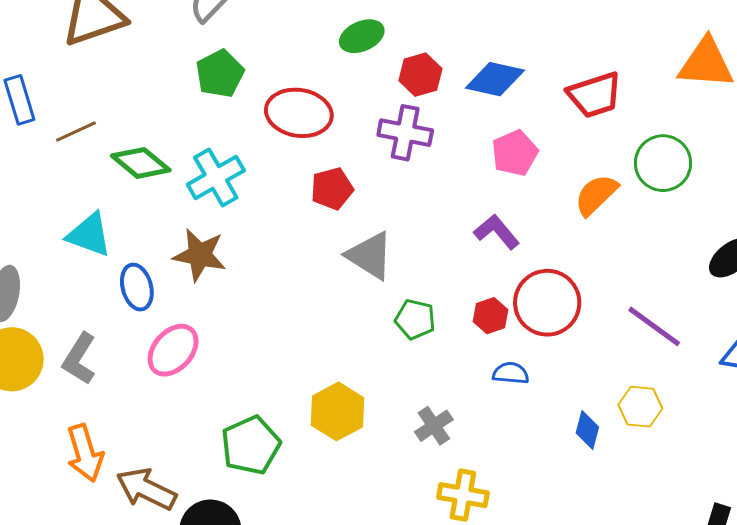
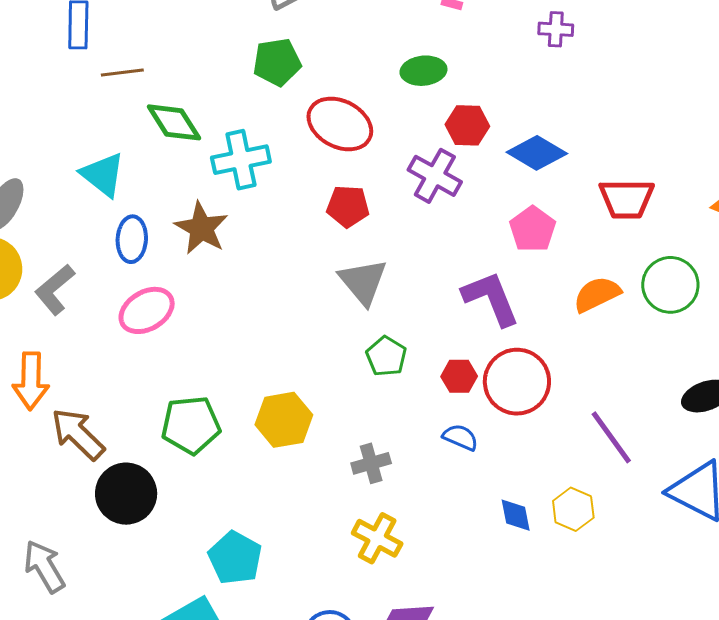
pink pentagon: (515, 153) -> (533, 229), turned -30
purple L-shape: (497, 232) -> (491, 298), size x1.4
blue diamond: (587, 430) -> (516, 515), turned -45

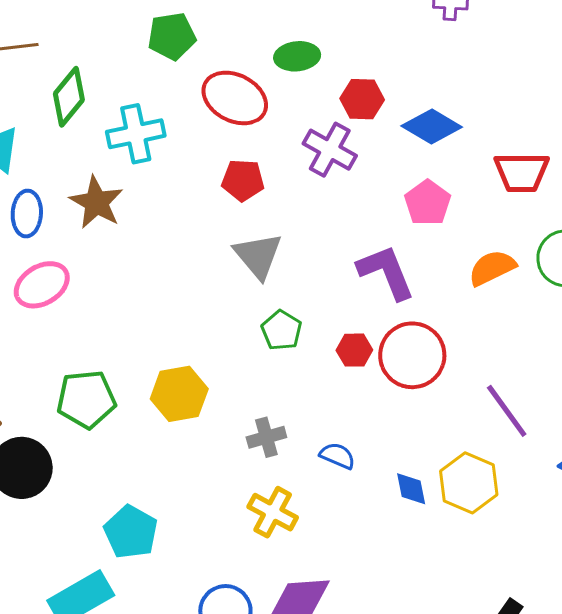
green ellipse: (423, 71) -> (297, 56), moved
green diamond: (174, 122) -> (69, 97), turned 72
blue semicircle: (460, 437) -> (337, 456), moved
yellow hexagon: (573, 509) -> (469, 483), size x1.4

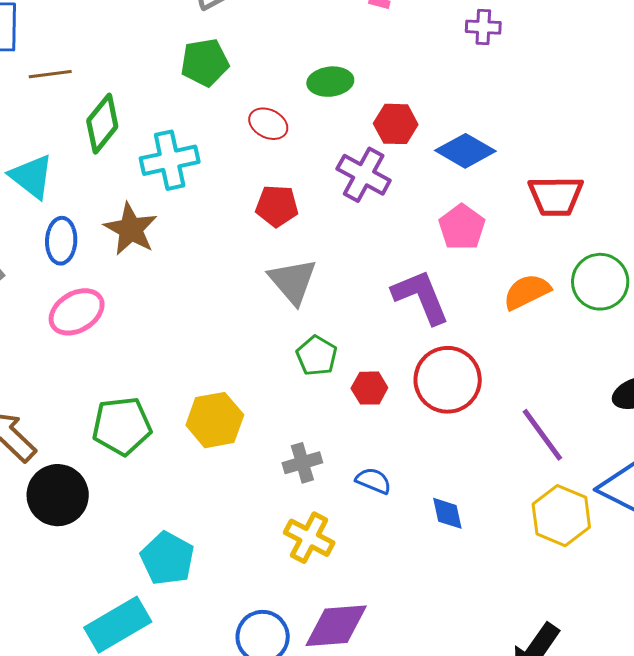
red ellipse: (235, 98) -> (268, 124), size x0.6
red hexagon: (354, 350) -> (369, 388), moved
yellow hexagon: (469, 483) -> (561, 516), moved

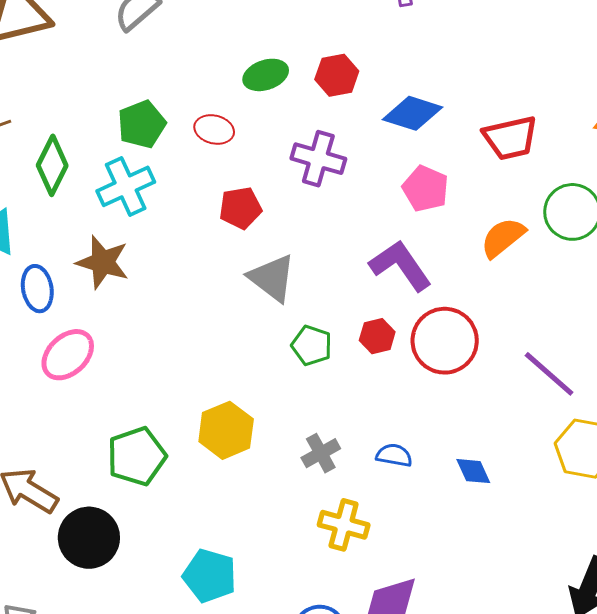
green pentagon: (205, 62) -> (142, 124), moved
red hexagon: (396, 124) -> (337, 75), moved
red hexagon: (369, 388) -> (377, 336), moved

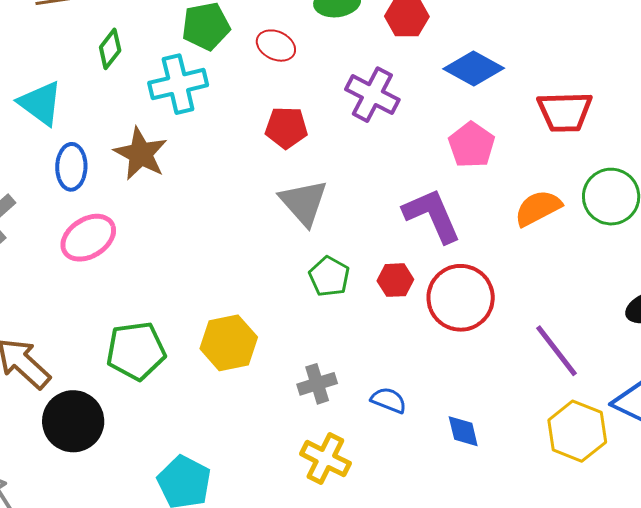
green diamond: (52, 165) -> (110, 49), size x0.7

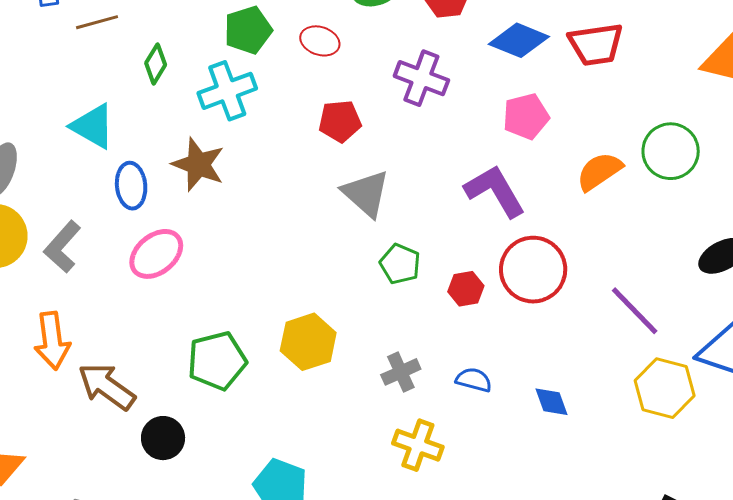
red trapezoid: (565, 112) -> (596, 44), moved
pink pentagon: (472, 145) -> (526, 116), turned 30
red hexagon: (395, 280) -> (466, 289), moved
black circle: (73, 421) -> (163, 438), size x0.7

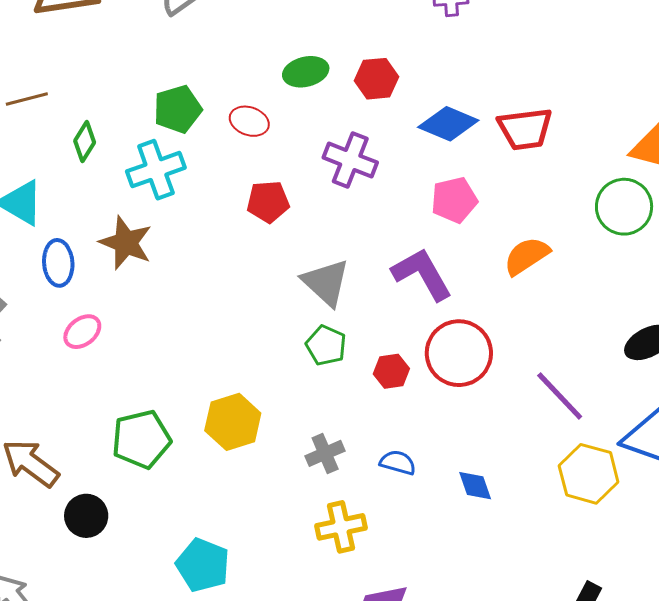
green circle: (671, 151) -> (624, 207), moved
gray triangle: (366, 193) -> (326, 282), moved
pink ellipse: (156, 254) -> (82, 332), size x0.7
yellow cross: (418, 445) -> (341, 527), turned -33

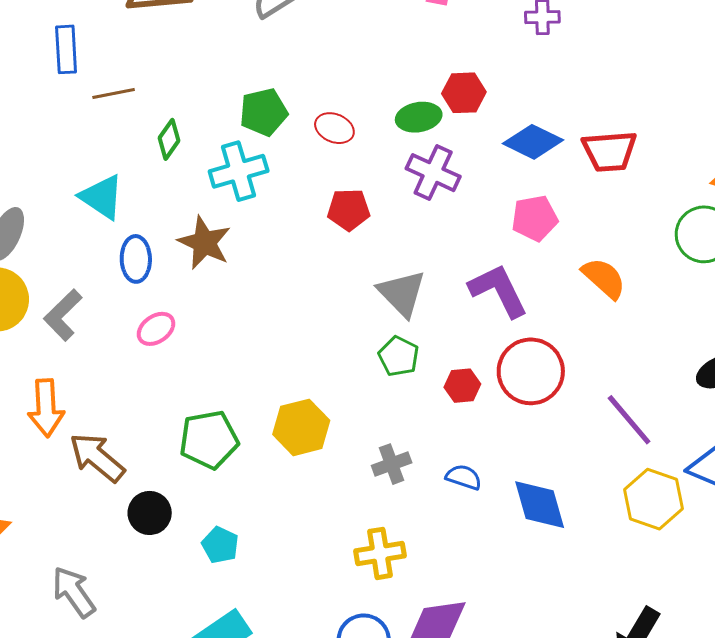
green ellipse: (306, 72) -> (419, 117), moved
orange semicircle: (527, 256) -> (604, 278), turned 72
blue diamond: (475, 486) -> (540, 505), size x1.6
yellow cross: (341, 527) -> (380, 553), moved
cyan pentagon: (203, 565) -> (220, 545), moved, size x0.7

